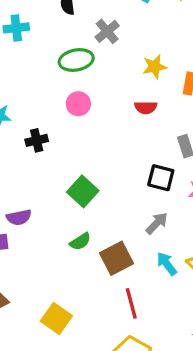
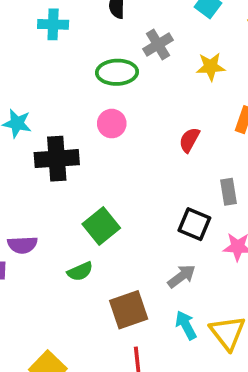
yellow star: (155, 67) -> (211, 67), moved
red semicircle: (146, 108) -> (189, 140), turned 110
black cross: (37, 140) -> (57, 159), size x1.6
green semicircle: (80, 241) -> (80, 271), moved

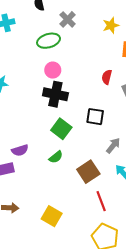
yellow star: (211, 67) -> (111, 25), moved
red semicircle: (189, 140) -> (107, 77), moved
black cross: (57, 159) -> (55, 94), moved, turned 30
black square: (194, 224) -> (95, 117), moved

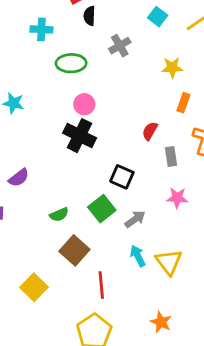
green ellipse: (49, 41) -> (71, 63), moved
green square: (61, 129) -> (102, 209), moved
purple semicircle: (20, 150) -> (19, 178), moved, turned -35
brown square: (88, 172) -> (74, 250), moved, turned -30

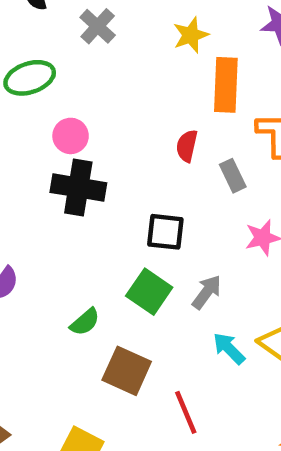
orange rectangle: (183, 103) -> (226, 85), size x1.6

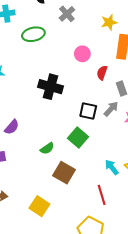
pink circle: (71, 136) -> (82, 54), moved
gray arrow: (207, 292) -> (111, 109), moved
red line: (186, 412) -> (102, 195), moved

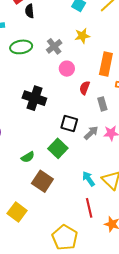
gray cross: (67, 14) -> (54, 46), moved
yellow star: (109, 22) -> (82, 36), moved
gray arrow: (111, 109) -> (91, 133), moved
red line: (102, 195) -> (89, 208), moved

